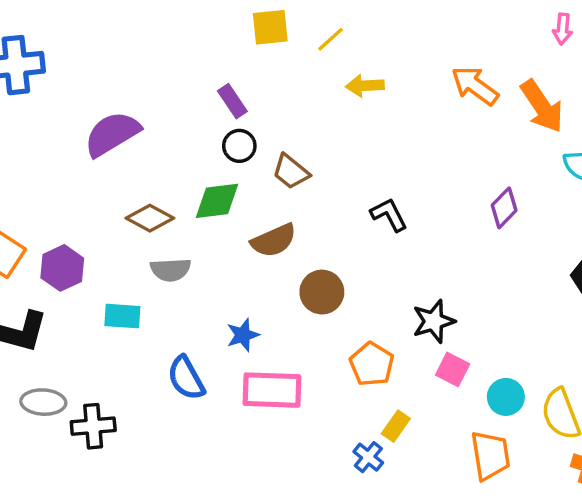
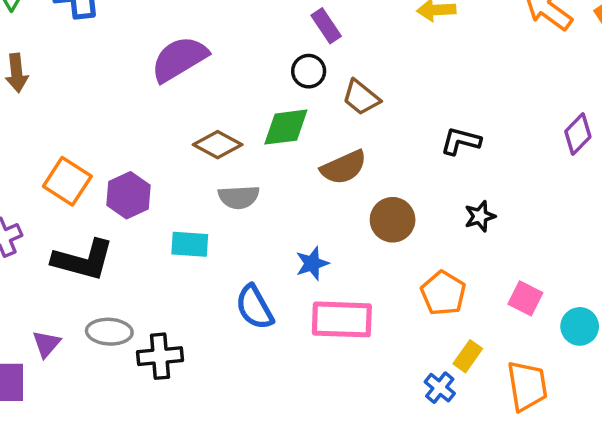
purple rectangle: (232, 101) -> (326, 26), moved
black L-shape: (389, 215) -> (461, 141), turned -48
black star: (434, 321) -> (480, 216), moved, size x0.7
orange trapezoid: (490, 455) -> (527, 386), moved

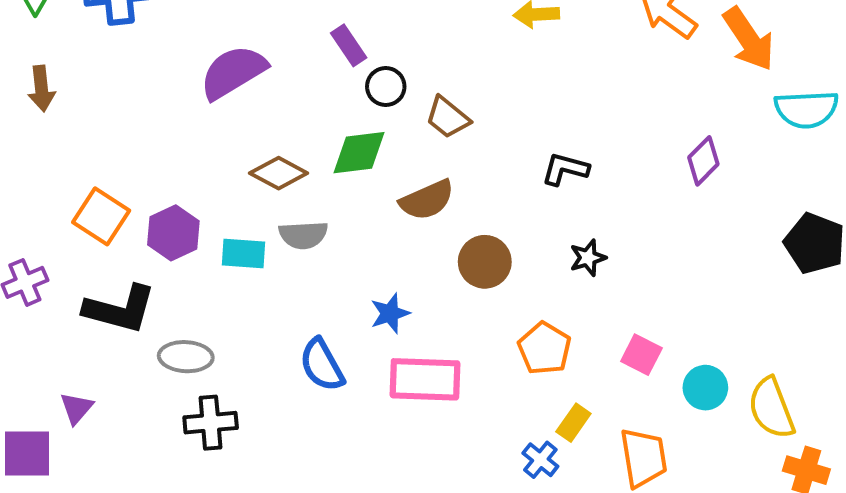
purple rectangle: (326, 26) -> (349, 45), moved
cyan rectangle: (190, 244) -> (244, 254), moved
gray ellipse: (109, 332) -> (186, 357), moved

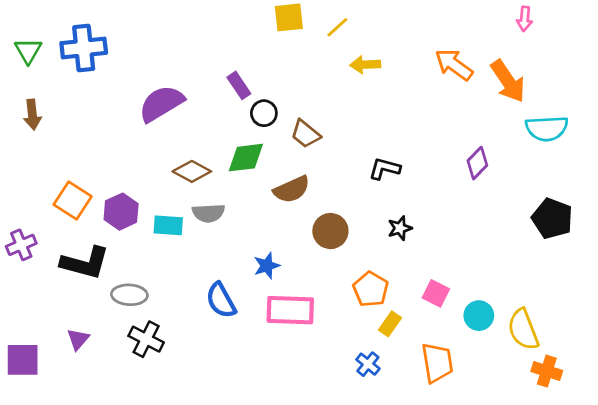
purple triangle: (76, 408) -> (78, 339), moved
black cross: (211, 423) -> (146, 339), turned 32
yellow rectangle: (573, 423) -> (390, 324), moved

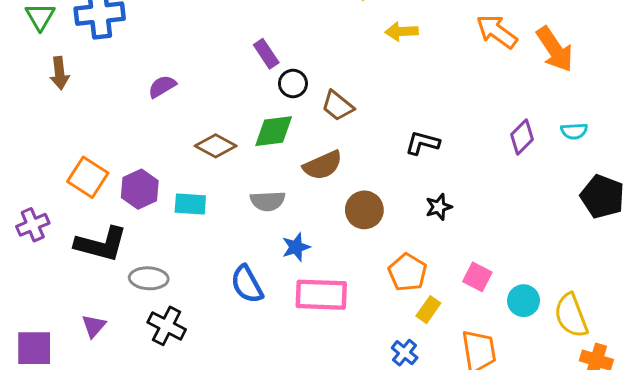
purple semicircle: (161, 103) -> (162, 86), moved, size x0.6
brown arrow: (32, 115) -> (59, 73), moved
cyan semicircle: (547, 128) -> (574, 131), moved, size x0.6
gray semicircle: (208, 213) -> (268, 201), moved

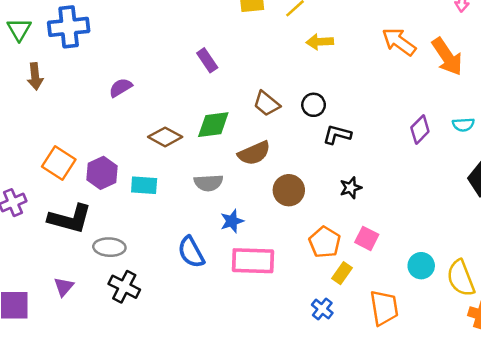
black circle: (293, 83) -> (314, 105), moved
pink square: (477, 277) -> (367, 238), moved

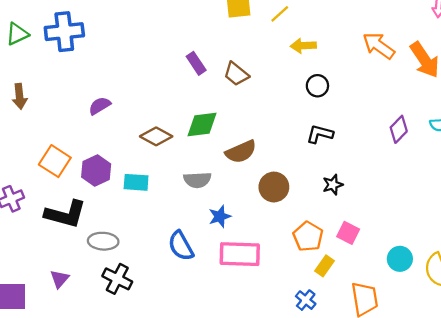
green triangle: (19, 29) -> (17, 34), turned 35
brown arrow: (35, 76) -> (20, 96), moved
purple semicircle: (121, 88) -> (100, 106), moved
brown trapezoid: (267, 104) -> (236, 74), moved
black circle: (314, 105) -> (317, 86), moved

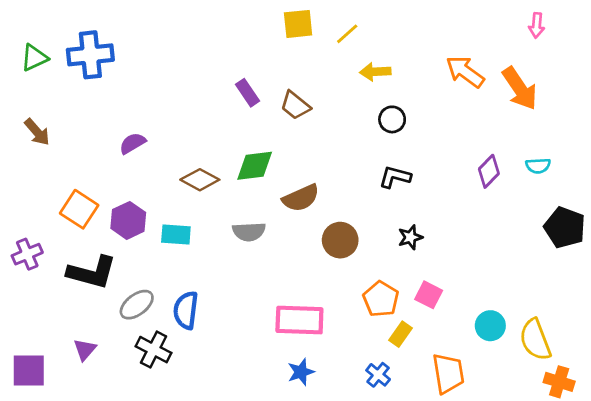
brown arrow: (20, 96) -> (37, 132), turned -35
blue star: (220, 216) -> (301, 372), moved
gray ellipse: (103, 241) -> (137, 305), turned -40
blue semicircle: (181, 246) -> (186, 310), moved, turned 36

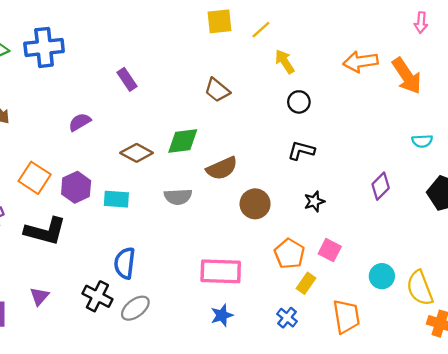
yellow arrow: (375, 72) -> (285, 62), turned 60
orange arrow: (465, 72) -> (361, 62), turned -44
purple rectangle: (248, 93) -> (127, 79), moved
purple diamond: (489, 171) -> (381, 186), moved
gray ellipse: (137, 305) -> (135, 308), moved

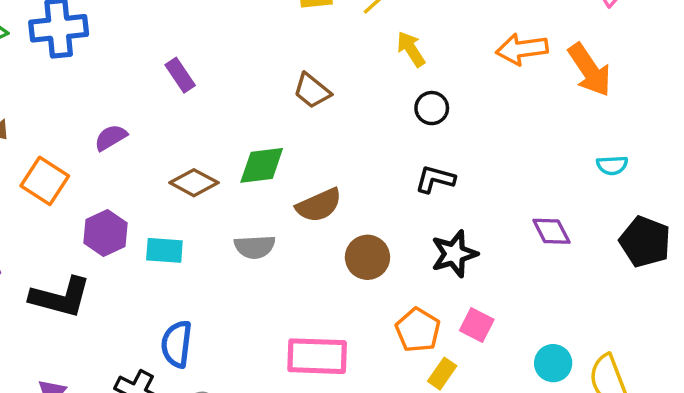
orange square: (35, 178) -> (45, 181), moved
purple diamond: (381, 186) -> (551, 231), turned -72
black star: (314, 201) -> (454, 254), size x1.5

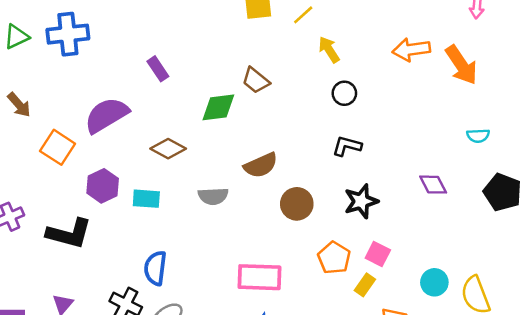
purple semicircle: (111, 138) -> (106, 115), size x1.8
green diamond: (262, 165) -> (218, 107), moved
yellow rectangle: (442, 374) -> (365, 285), moved

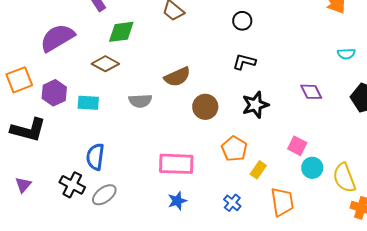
green diamond: (218, 107) -> (121, 32), moved
orange square: (58, 147) -> (19, 80), moved, turned 36
pink square: (378, 254) -> (297, 146), moved

